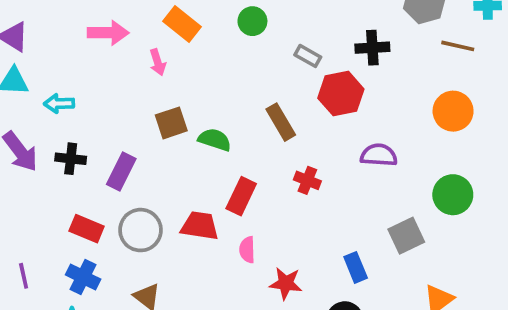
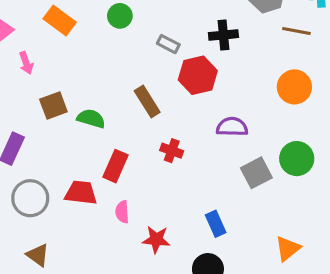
pink arrow: (158, 62) -> (26, 63), moved
gray square: (406, 236) -> (256, 173), moved

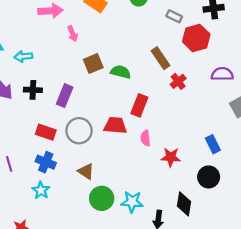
red cross: (172, 151) -> (178, 81), moved, turned 35

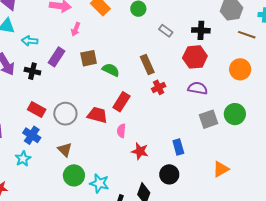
pink arrow: (73, 34) -> (76, 29), turned 32
red hexagon: (196, 38) -> (195, 57), moved
purple rectangle: (65, 96) -> (57, 57), moved

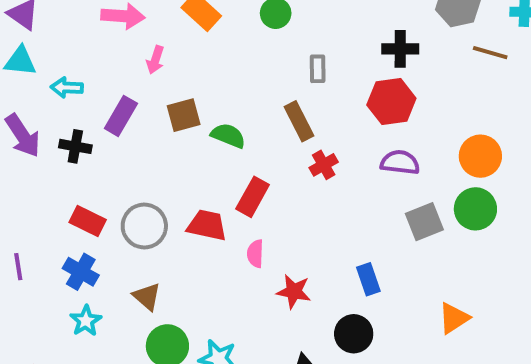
gray rectangle: (166, 31) -> (318, 69), moved, turned 56
orange circle: (240, 69) -> (480, 156), moved
cyan star: (23, 159) -> (86, 321), moved

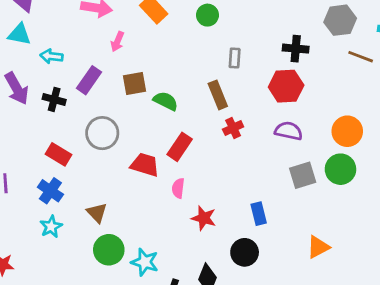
gray circle: (144, 226) -> (102, 133), moved

